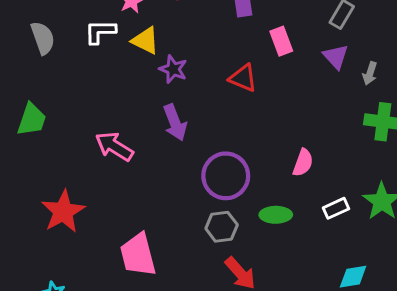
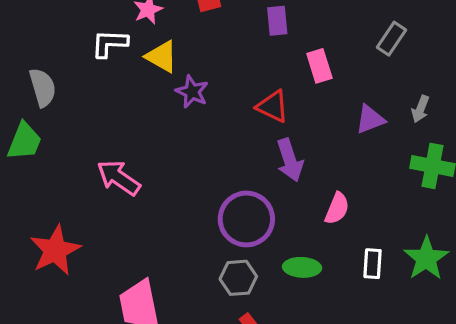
gray semicircle: (43, 38) -> (43, 87), moved
purple triangle: (336, 57) -> (370, 119), moved, turned 48
purple arrow: (175, 123) -> (290, 160), moved
white rectangle: (336, 208) -> (373, 264), turned -65

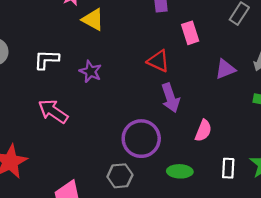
white L-shape: (109, 43) -> (46, 60), moved
yellow triangle: (162, 57) -> (93, 20), moved
purple star: (192, 92) -> (90, 71), moved
gray hexagon: (238, 278) -> (120, 176), moved

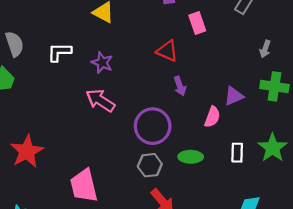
purple triangle: (225, 69) -> (234, 96), moved
purple arrow: (170, 98) -> (180, 86), size x0.7
pink arrow: (53, 111) -> (100, 100), moved
gray hexagon: (120, 176) -> (150, 165), moved

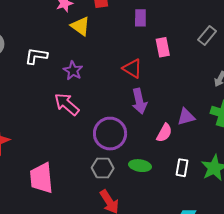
purple arrow: (180, 86) -> (139, 101), size x1.4

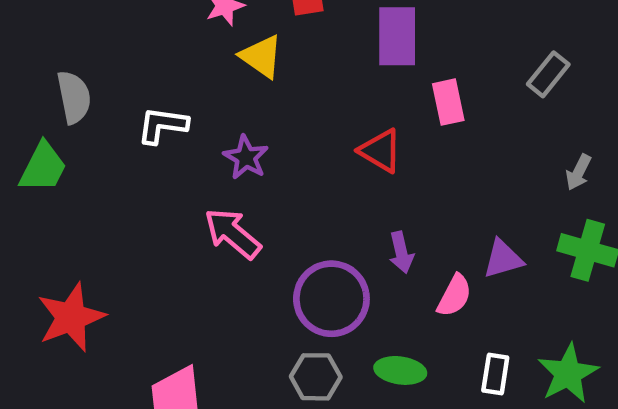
purple rectangle: (140, 18) -> (397, 36), size x1.5
purple arrow: (139, 101) -> (401, 252), moved, size x0.7

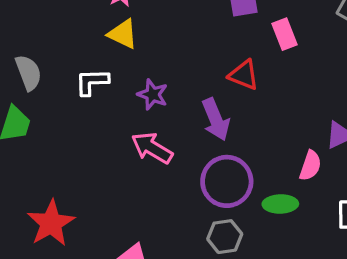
yellow triangle: (261, 57) -> (123, 34), moved
purple arrow: (401, 252) -> (216, 119), moved, size x1.5
green ellipse: (400, 370) -> (280, 204), moved

